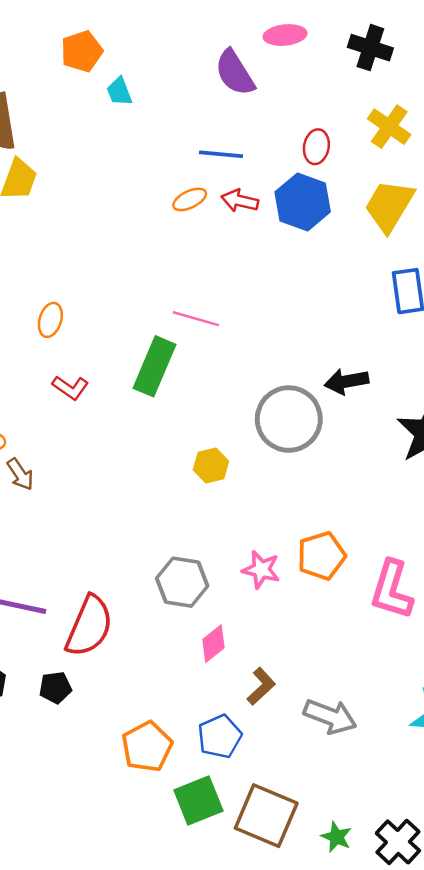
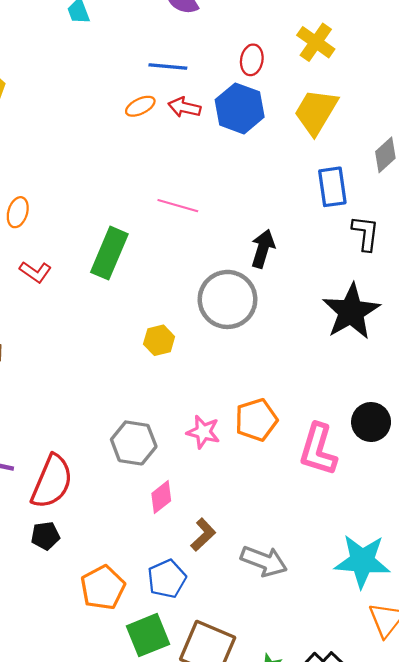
pink line: (196, 319) -> (178, 206), moved
black arrow: (347, 381) -> (263, 249), moved, turned 117
black pentagon: (55, 688) -> (45, 536), moved

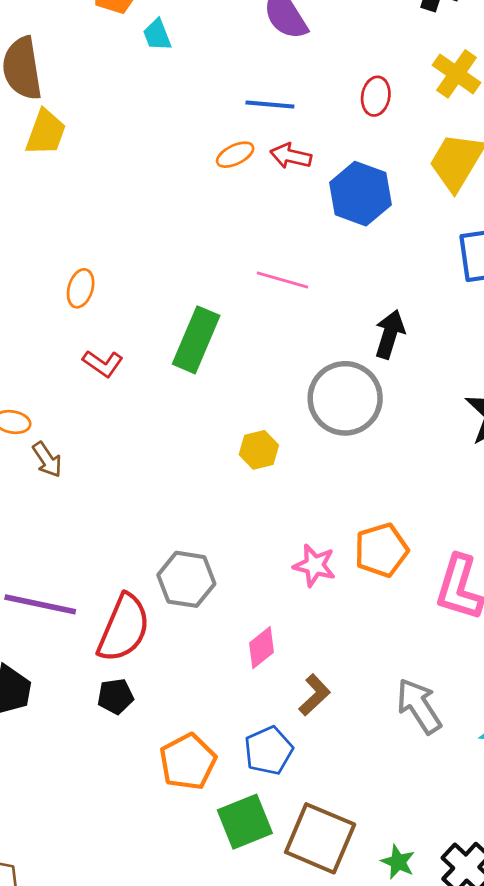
blue hexagon: (240, 108) -> (360, 194), moved
gray hexagon: (134, 443) -> (186, 579), moved
gray arrow: (264, 561) -> (419, 706), moved, turned -144

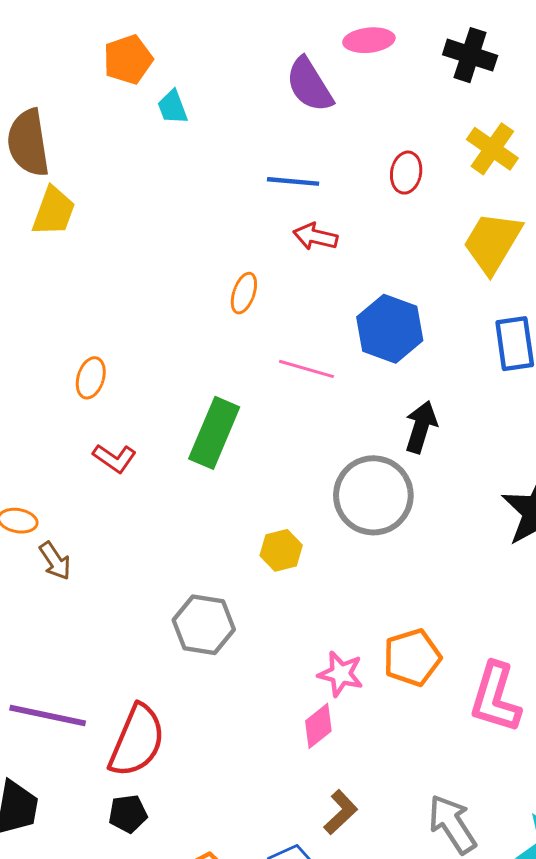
orange ellipse: (235, 155) -> (244, 293), moved, turned -45
blue hexagon: (360, 194) -> (390, 329), moved
gray hexagon: (186, 579) -> (204, 625), moved
pink diamond: (262, 648) -> (318, 726), moved

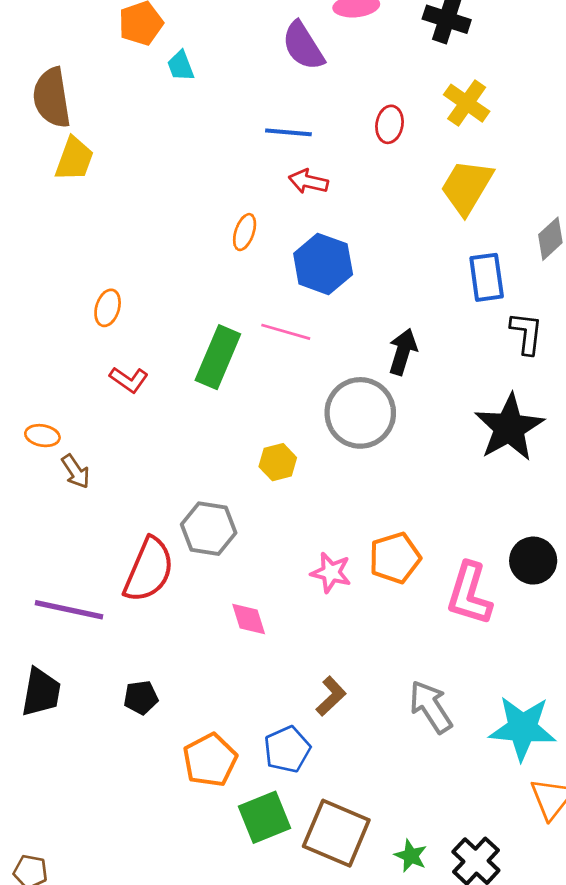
blue hexagon: (390, 329) -> (323, 264), moved
pink line: (306, 369) -> (286, 332), moved
pink diamond: (318, 726) -> (249, 619), moved, turned -69
red semicircle: (137, 741) -> (149, 570), moved

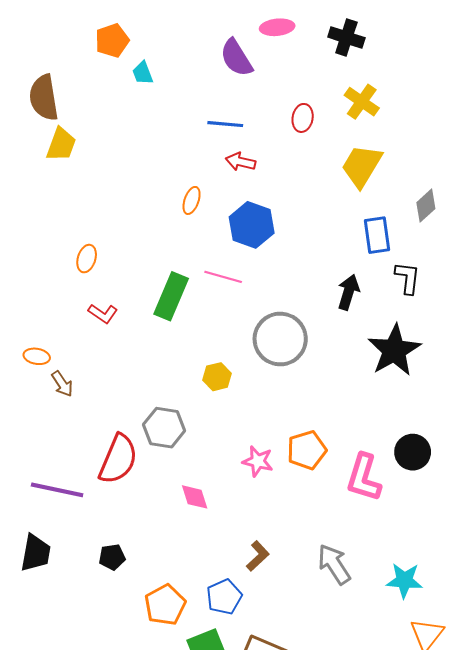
black arrow: (403, 352) -> (348, 292), moved
cyan star: (523, 728) -> (404, 580), size x0.7

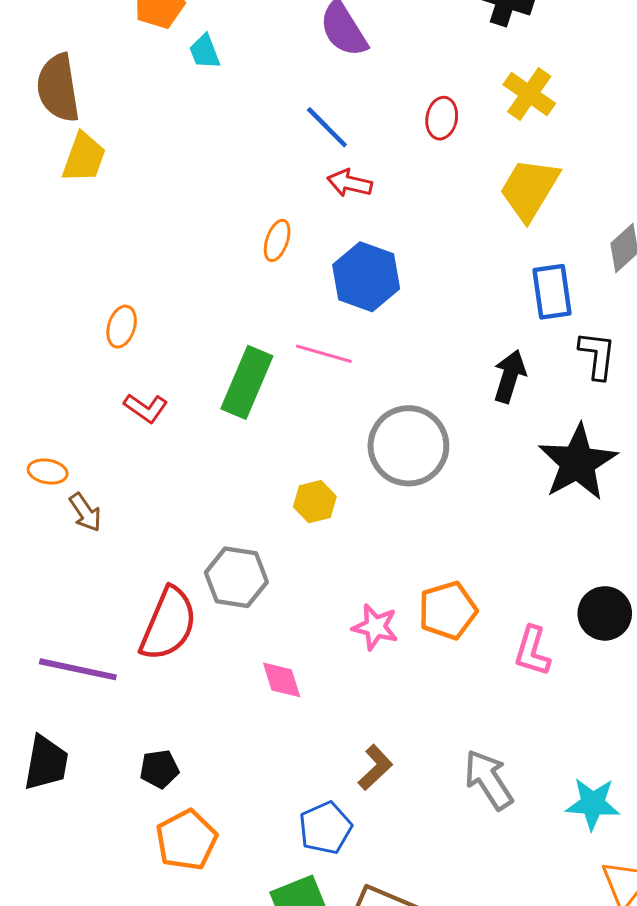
blue line: (225, 124) -> (327, 127), turned 40
pink L-shape: (364, 478) -> (532, 651), size x0.7
orange pentagon: (165, 605) -> (186, 840), moved

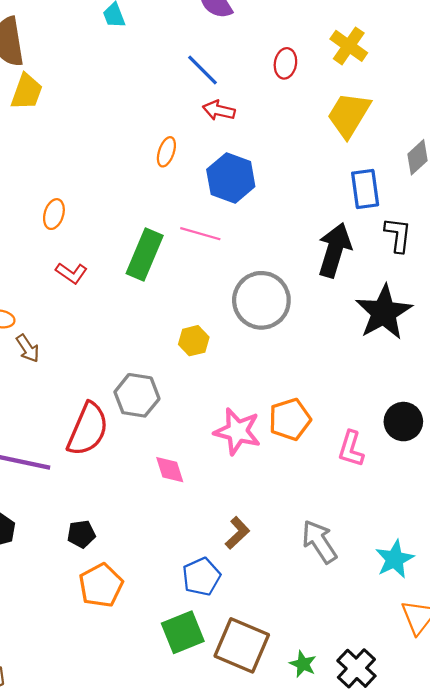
black arrow: (510, 376) -> (335, 250), size x1.4
pink star: (375, 627) -> (237, 431), size x1.4
cyan star: (593, 804) -> (395, 559), turned -30

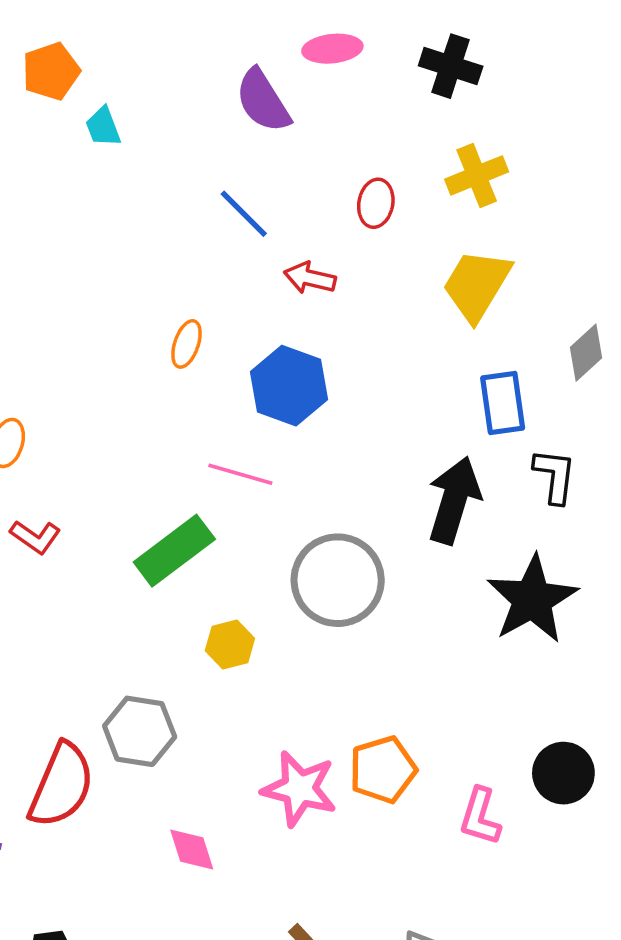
yellow cross: (349, 46) -> (477, 175), turned 33
red arrow: (219, 110) -> (310, 278), moved
green rectangle: (145, 254) -> (174, 551), moved, turned 30

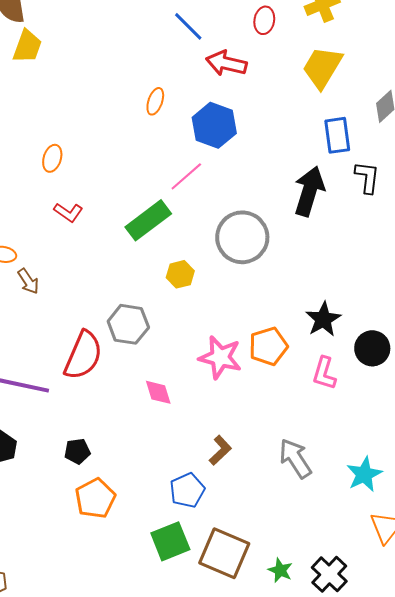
red arrow: (310, 278) -> (226, 63), size x1.4
pink line: (240, 474) -> (186, 176), turned -57
black star: (532, 599) -> (323, 319), moved, size x0.7

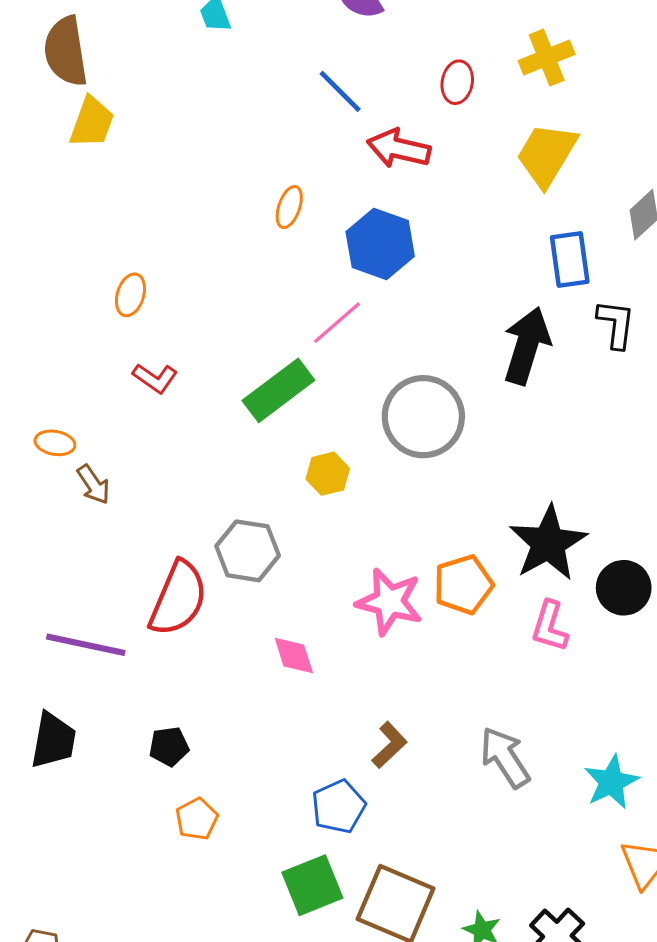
black star: (323, 319) -> (548, 543), size x1.4
orange pentagon: (95, 498) -> (197, 819), size x0.7

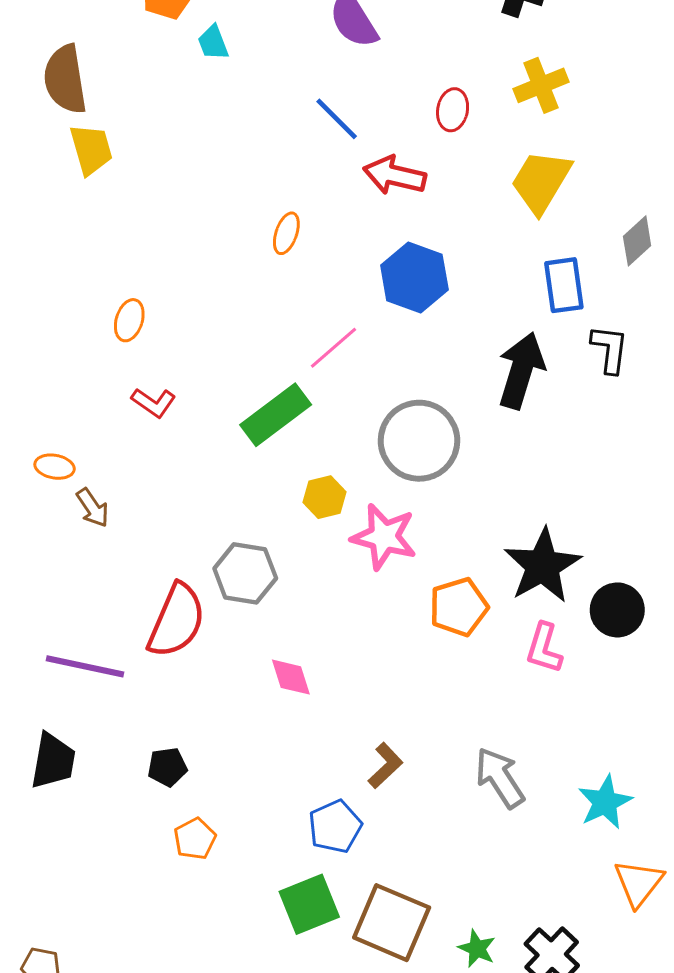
yellow trapezoid: (92, 122) -> (91, 149), turned -36
blue hexagon: (380, 244) -> (414, 278), moved
pink star: (389, 602) -> (384, 537), moved

